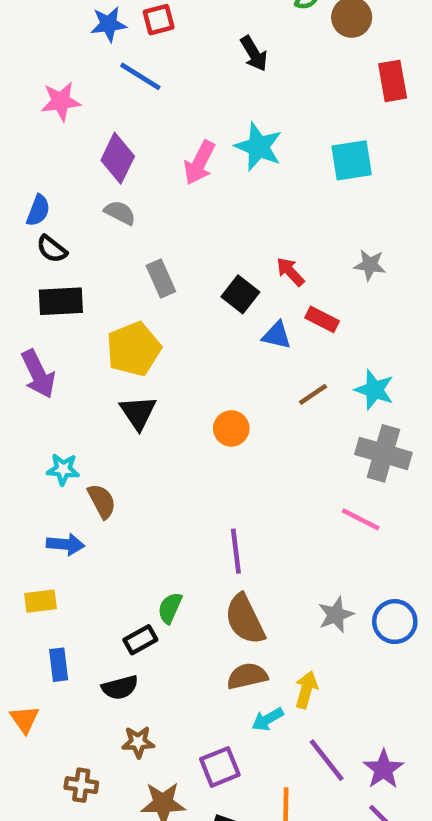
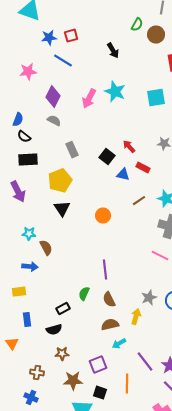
green semicircle: (170, 608) -> (84, 294), moved
brown semicircle: (245, 619) -> (109, 300), size x0.7
yellow arrow: (306, 690) -> (136, 317), moved

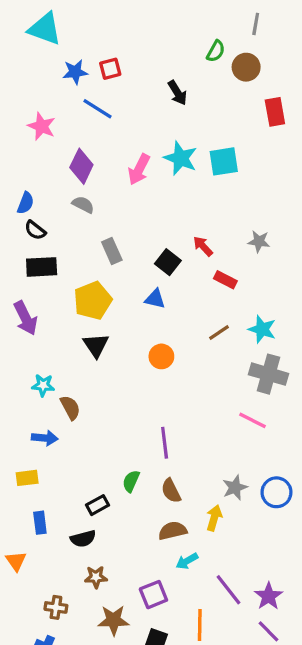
pink star: (28, 72) -> (42, 126), turned 30
cyan square: (156, 98) -> (224, 161), moved
blue triangle: (123, 175) -> (155, 299), moved

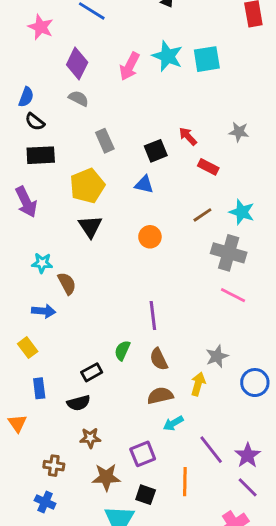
black square: (168, 262) -> (156, 151), turned 30
gray cross: (268, 374) -> (229, 253), moved
yellow rectangle: (27, 478) -> (28, 348), turned 60
blue circle: (276, 492) -> (255, 383), moved

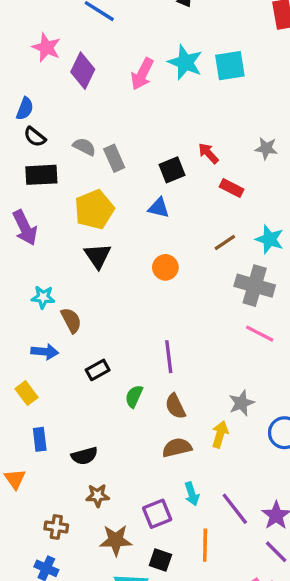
pink star: (41, 27) -> (46, 47), moved
gray semicircle: (79, 98) -> (84, 147), moved
black rectangle: (92, 372) -> (98, 370), moved
cyan arrow: (173, 423) -> (192, 494), moved, turned -78

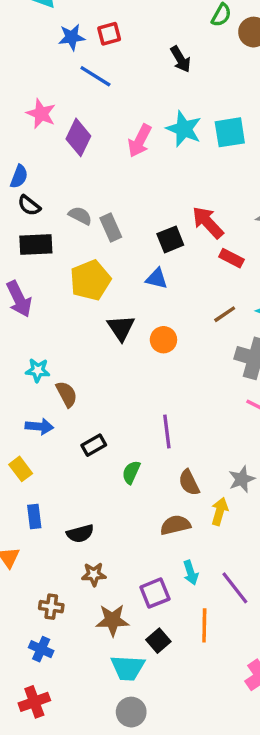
red arrow: (208, 153) -> (208, 222), size x1.5
black triangle: (98, 256) -> (121, 328), moved
brown semicircle: (175, 406) -> (189, 483), moved
black square: (160, 560) -> (158, 641), turned 30

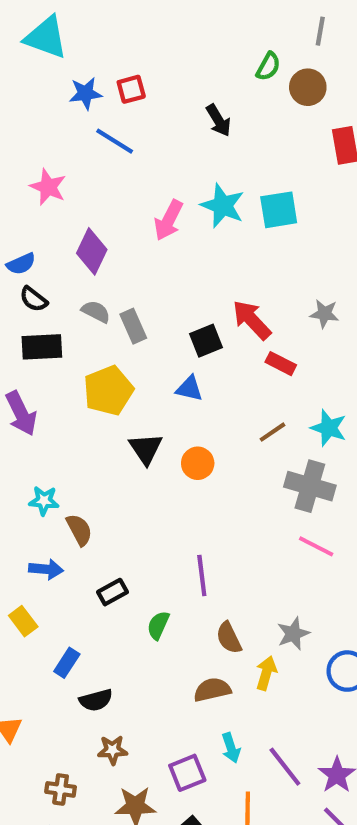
purple diamond: (78, 137) -> (92, 251), moved
blue semicircle: (19, 177) -> (21, 264), turned 45
blue rectangle: (34, 517) -> (67, 663), moved, turned 40

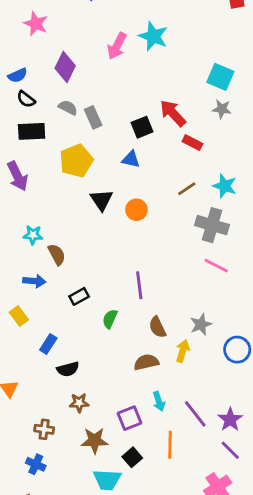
cyan square: (279, 210) -> (220, 77), moved, turned 32

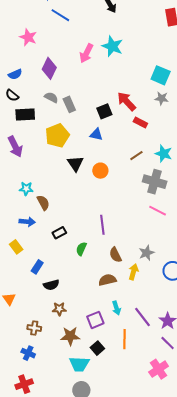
black semicircle: (26, 99) -> (12, 95), moved

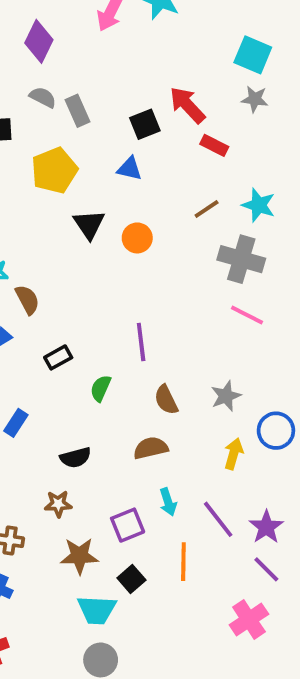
yellow arrow: (133, 272) -> (234, 454), moved
black semicircle: (51, 285) -> (76, 458), moved

